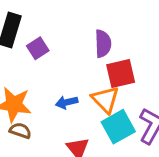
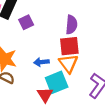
red square: (121, 73) -> (69, 46), moved
cyan square: (118, 127) -> (57, 82), moved

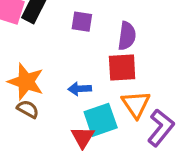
purple square: (26, 22) -> (82, 22), moved, turned 32
orange triangle: (68, 63) -> (136, 104), moved

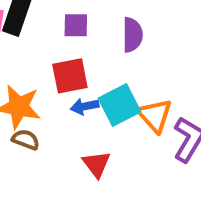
red square: (122, 67) -> (70, 76), moved
cyan square: (101, 120) -> (119, 105), moved

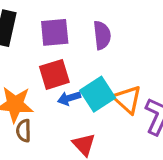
purple square: (76, 25) -> (55, 32), size x1.4
brown semicircle: (26, 140) -> (24, 131), turned -105

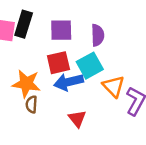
cyan square: (98, 94) -> (90, 66), moved
blue arrow: (69, 98) -> (68, 82), size x1.6

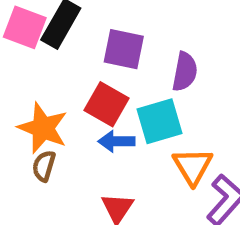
red square: (58, 63) -> (106, 104), turned 30
blue arrow: (68, 82) -> (116, 141), size x0.7

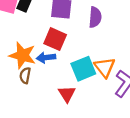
cyan square: (159, 121) -> (83, 69), moved
blue arrow: (116, 141) -> (46, 58), moved

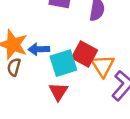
red square: (55, 39) -> (84, 54), moved
cyan square: (83, 69) -> (63, 63), moved

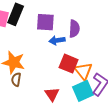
blue arrow: (39, 49) -> (57, 40), moved
cyan square: (63, 63) -> (83, 91), moved

